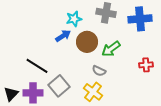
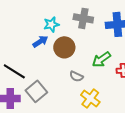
green arrow: (111, 49) -> (101, 59), moved
yellow cross: (93, 92) -> (90, 98), moved

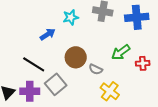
blue arrow: (40, 41) -> (48, 34), moved
brown circle: (64, 47) -> (76, 57), moved

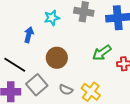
blue arrow: (48, 34) -> (29, 35), turned -42
gray semicircle: (96, 69) -> (66, 90), moved

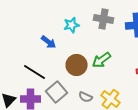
blue arrow: (29, 35) -> (48, 42), turned 112
green arrow: (102, 53) -> (102, 60), moved

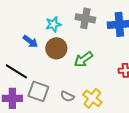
brown circle: (76, 65) -> (56, 48), moved
gray square: (56, 92) -> (38, 91), turned -30

